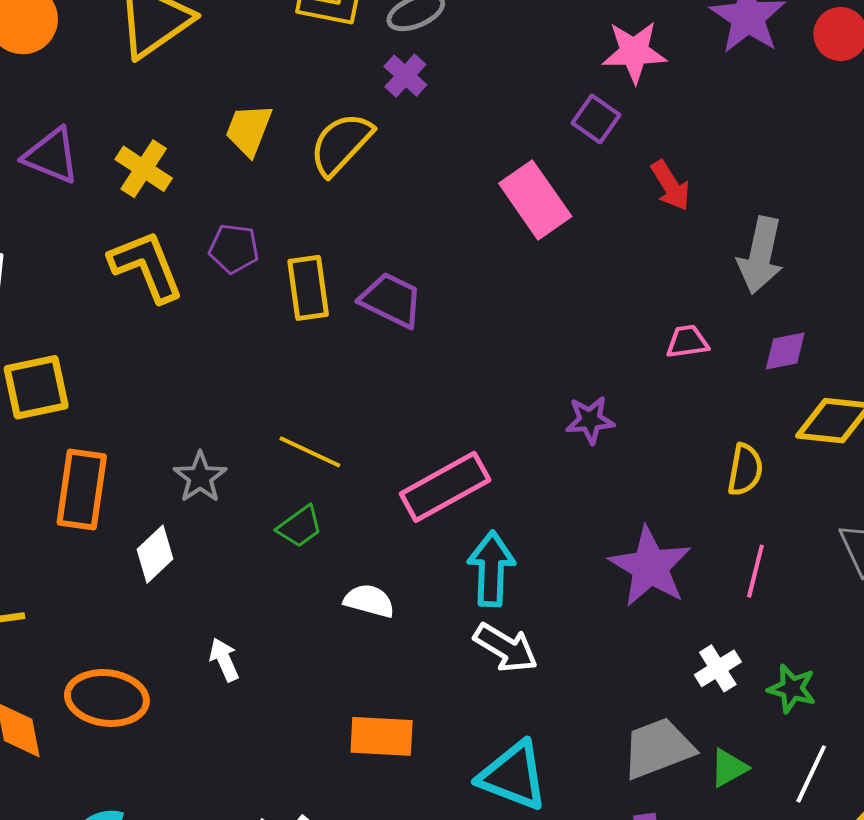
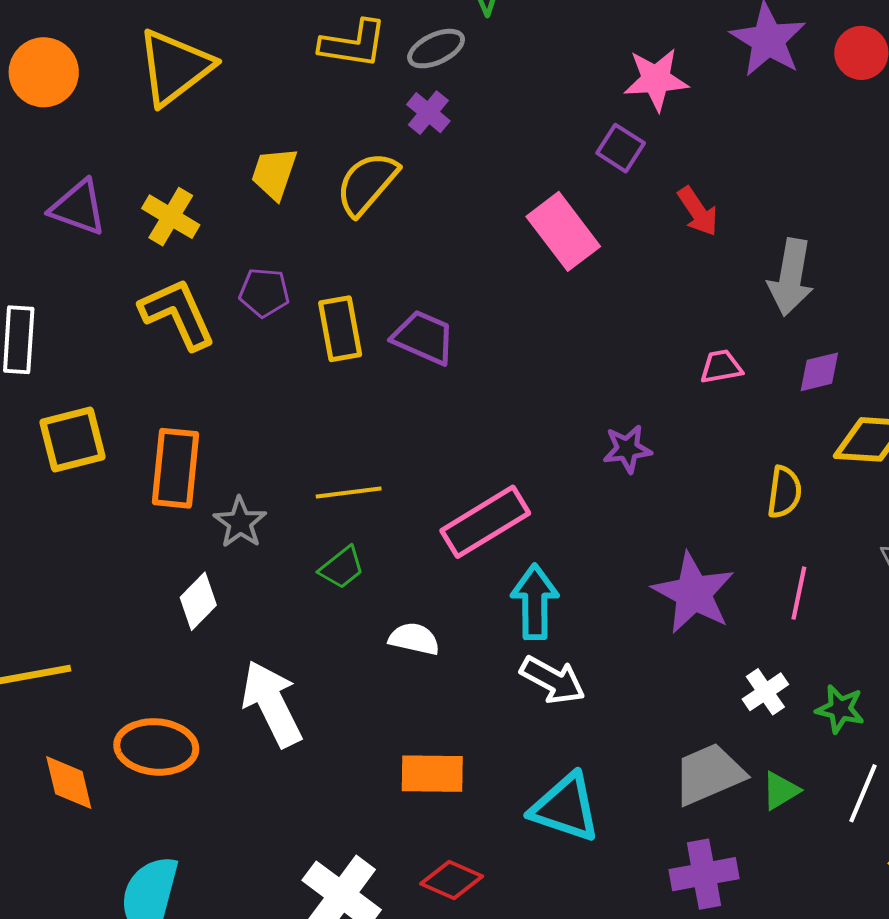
yellow line: (310, 452) -> (349, 493), turned -30
orange rectangle: (82, 490) -> (175, 468), moved
white arrow: (224, 660) -> (272, 704), size x2.0

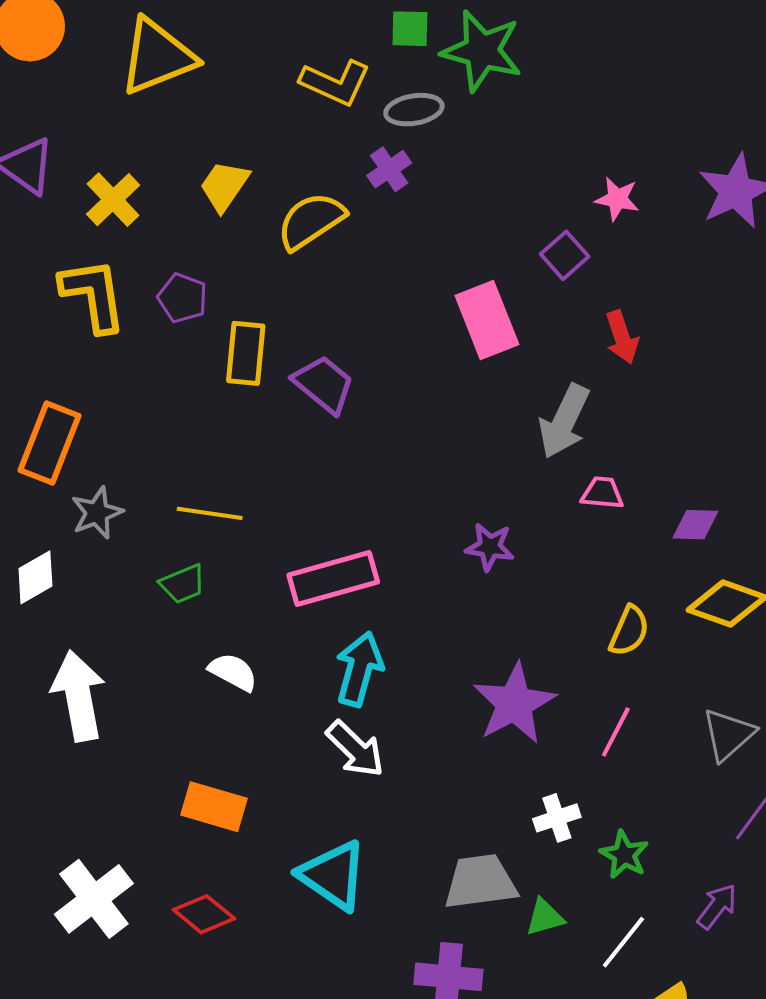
pink star: (656, 79) -> (617, 199), size x0.7
gray arrow: (791, 277) -> (564, 421), moved

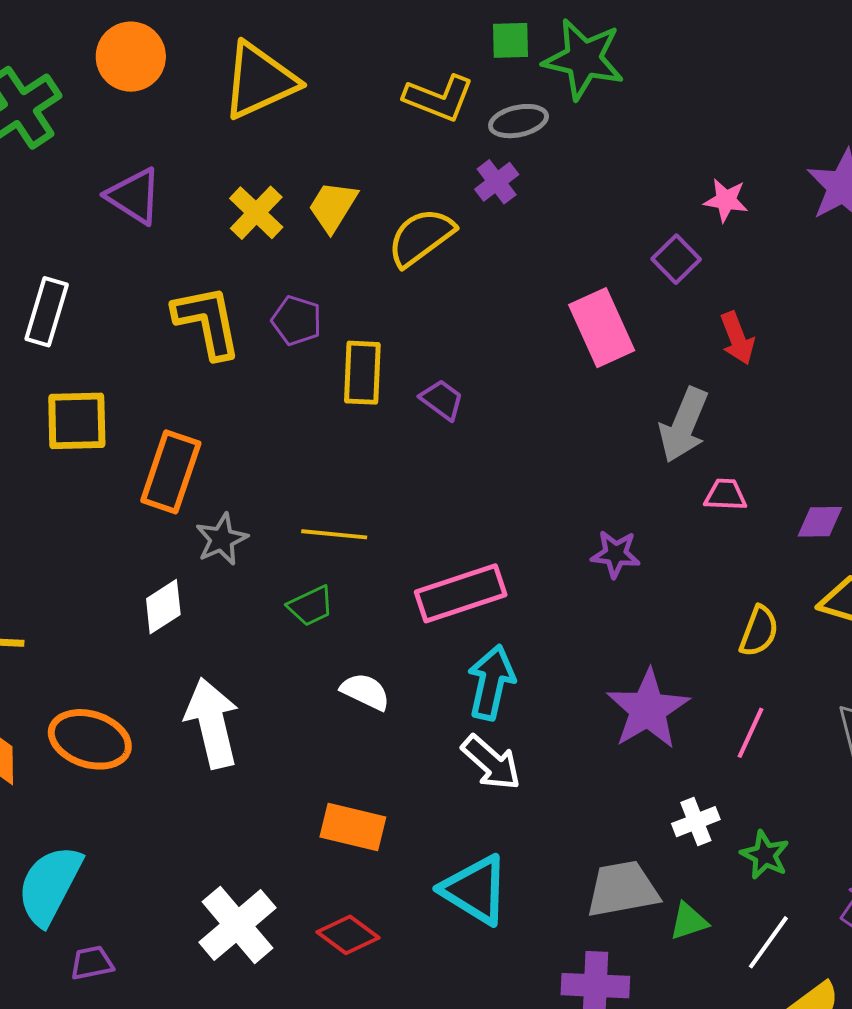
yellow cross: (113, 200) -> (256, 213), moved
purple trapezoid: (324, 384) -> (442, 400), size x0.7

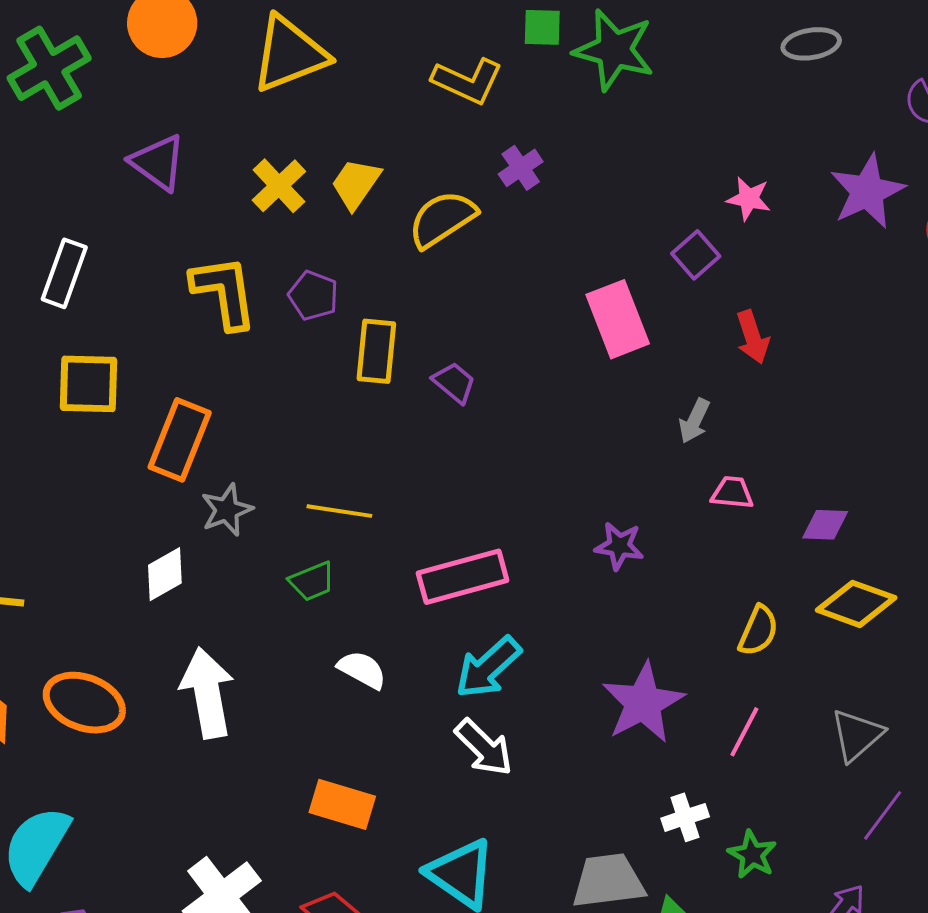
gray ellipse: (518, 121) -> (811, 44), moved
gray arrow: (684, 425) -> (694, 421), size x0.6
cyan arrow: (491, 682) -> (488, 667), turned -148

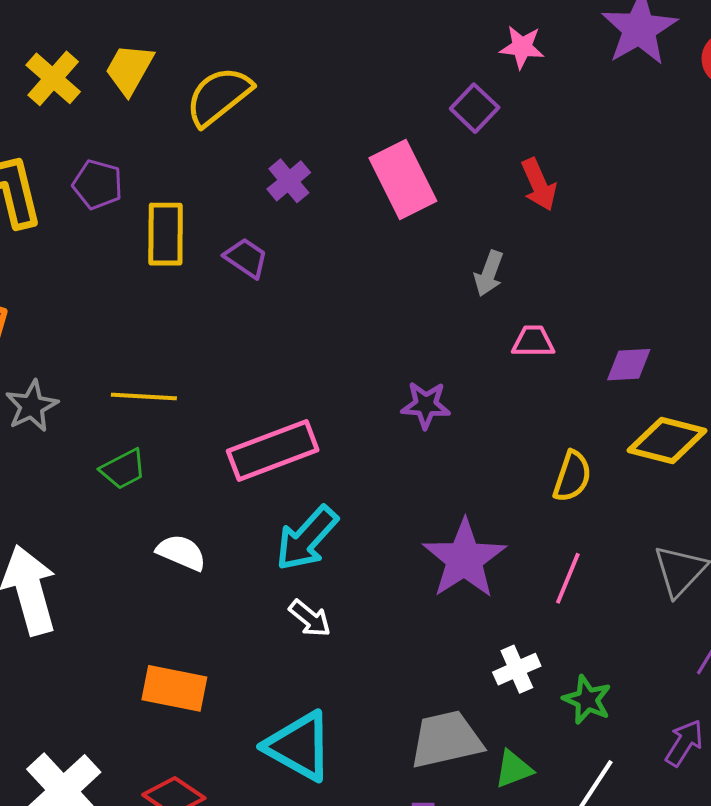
purple cross: (521, 168) -> (289, 181), moved
white arrow: (484, 747) -> (310, 618), size x0.7

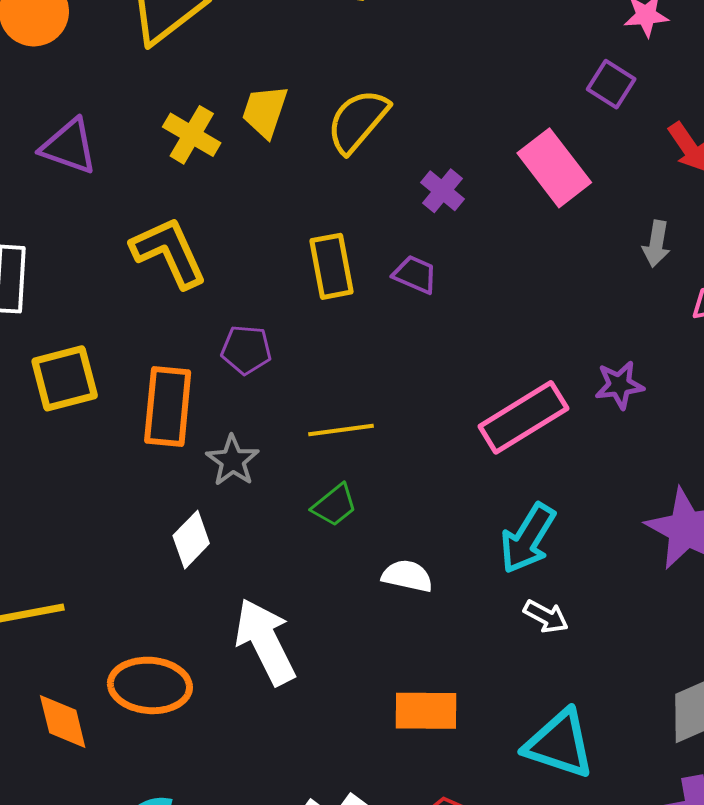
purple pentagon: (98, 184) -> (246, 350), moved
pink rectangle: (273, 451) -> (523, 417), moved

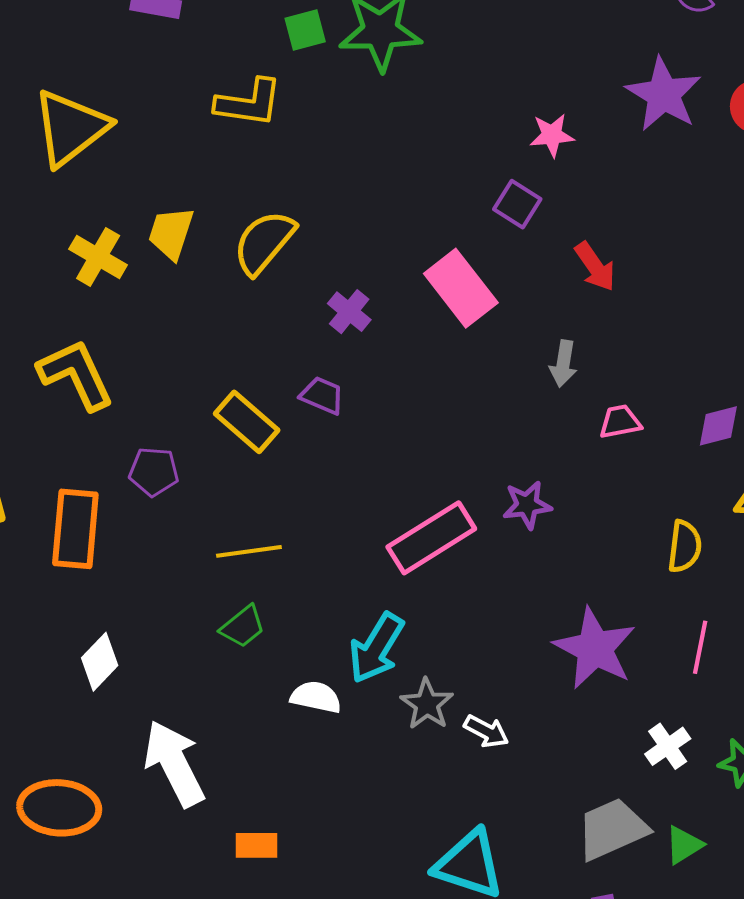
yellow rectangle: (332, 266) -> (247, 422), moved, turned -38
gray star: (233, 461) -> (427, 704), moved
cyan arrow: (528, 538) -> (376, 648), moved
white arrow: (546, 616) -> (486, 731), moved
orange rectangle: (426, 711) -> (257, 845), moved, size x0.7

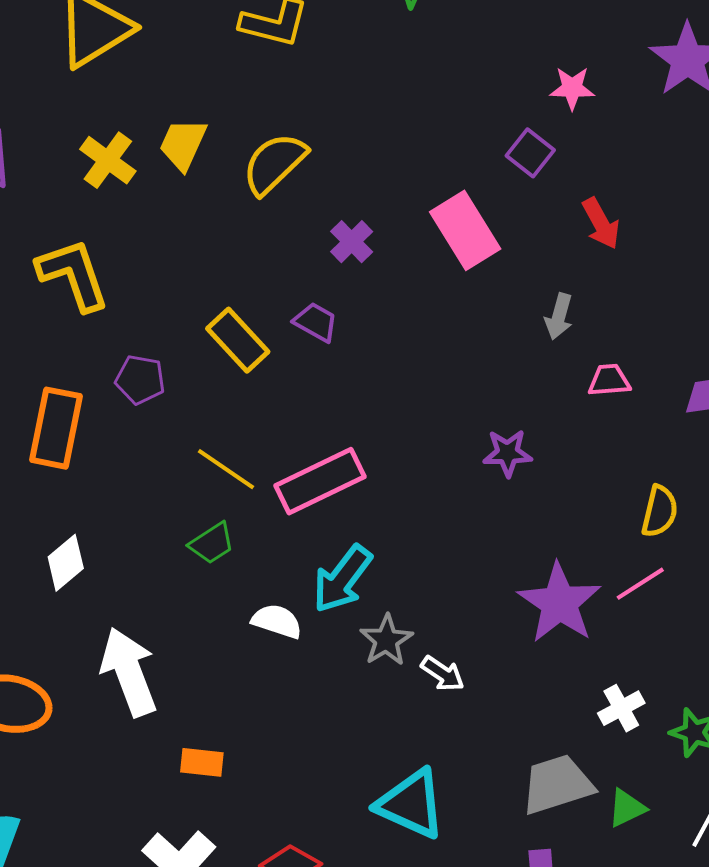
pink rectangle: (431, 538) -> (320, 481), moved
yellow line: (249, 551) -> (226, 469), turned 36
pink line: (700, 647) -> (640, 584), moved, turned 40

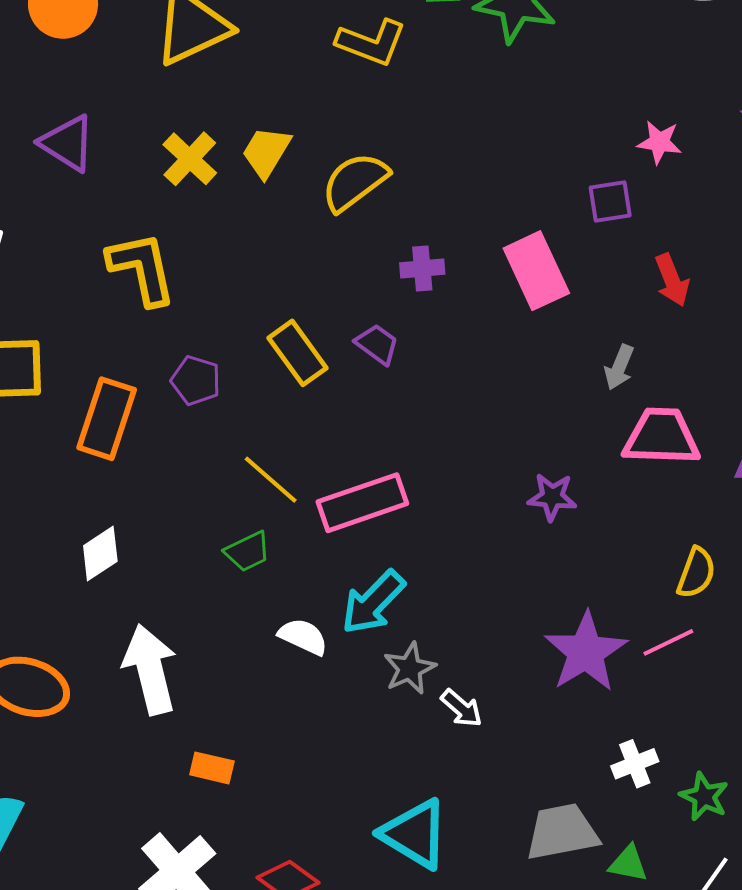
purple square: (530, 153) -> (610, 202), turned 36
purple cross: (352, 242) -> (422, 269), turned 33
pink trapezoid: (609, 380) -> (661, 437), size x1.8
green triangle: (627, 808) -> (628, 864), turned 30

